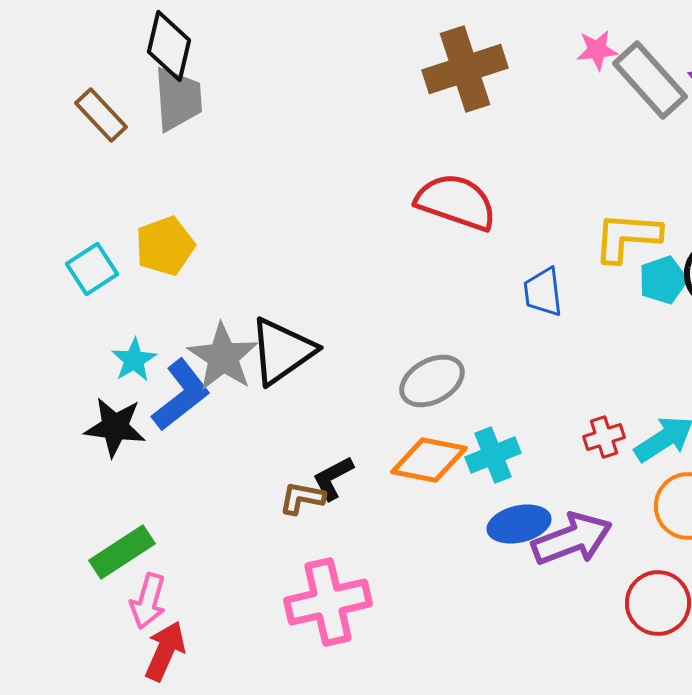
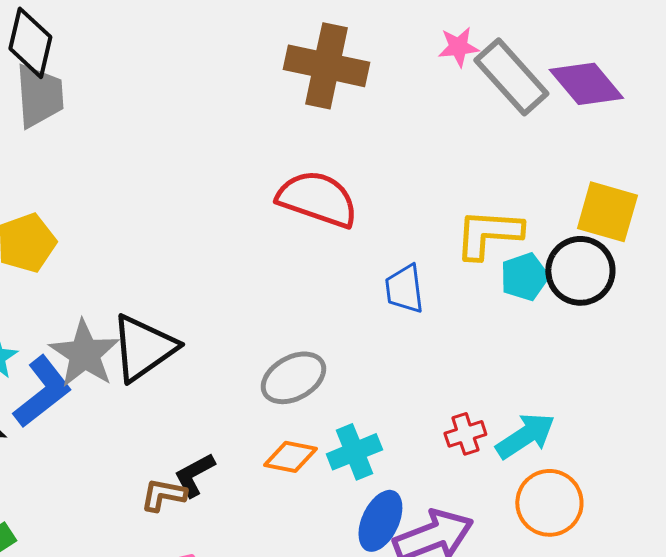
brown cross: (465, 69) -> (326, 66), turned 30
orange diamond: (429, 460) -> (290, 457), size x0.7
blue ellipse: (519, 524) -> (380, 521), turned -52

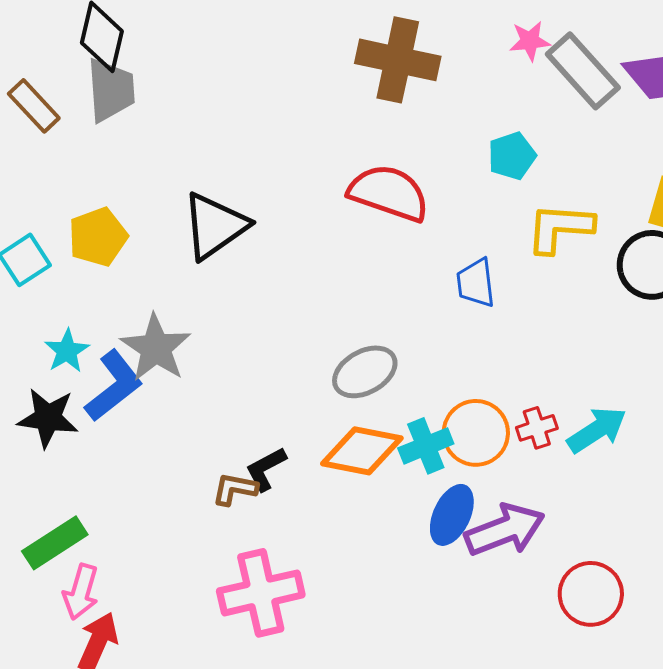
cyan pentagon: (524, 277) -> (512, 156), moved
black triangle: (143, 348) -> (215, 226), moved
orange diamond: (290, 457) -> (362, 451), size x1.5
orange circle: (549, 503) -> (476, 433), moved

